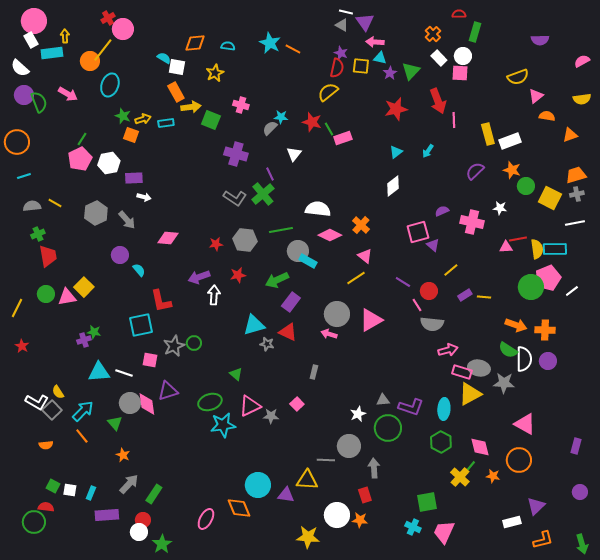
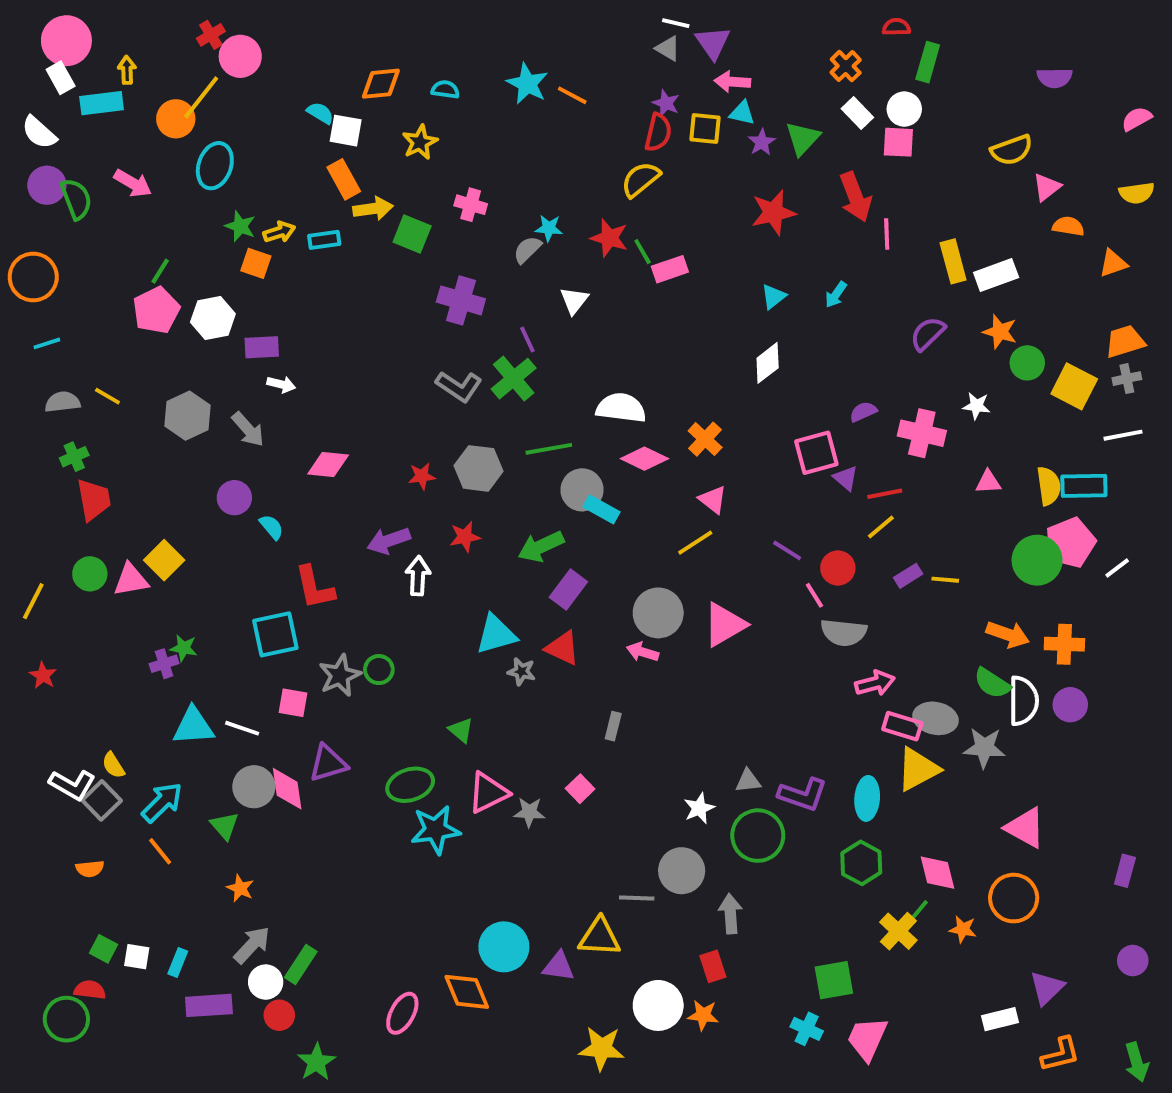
red line: (518, 239) -> (885, 494), moved
white circle: (139, 532) -> (266, 982), moved

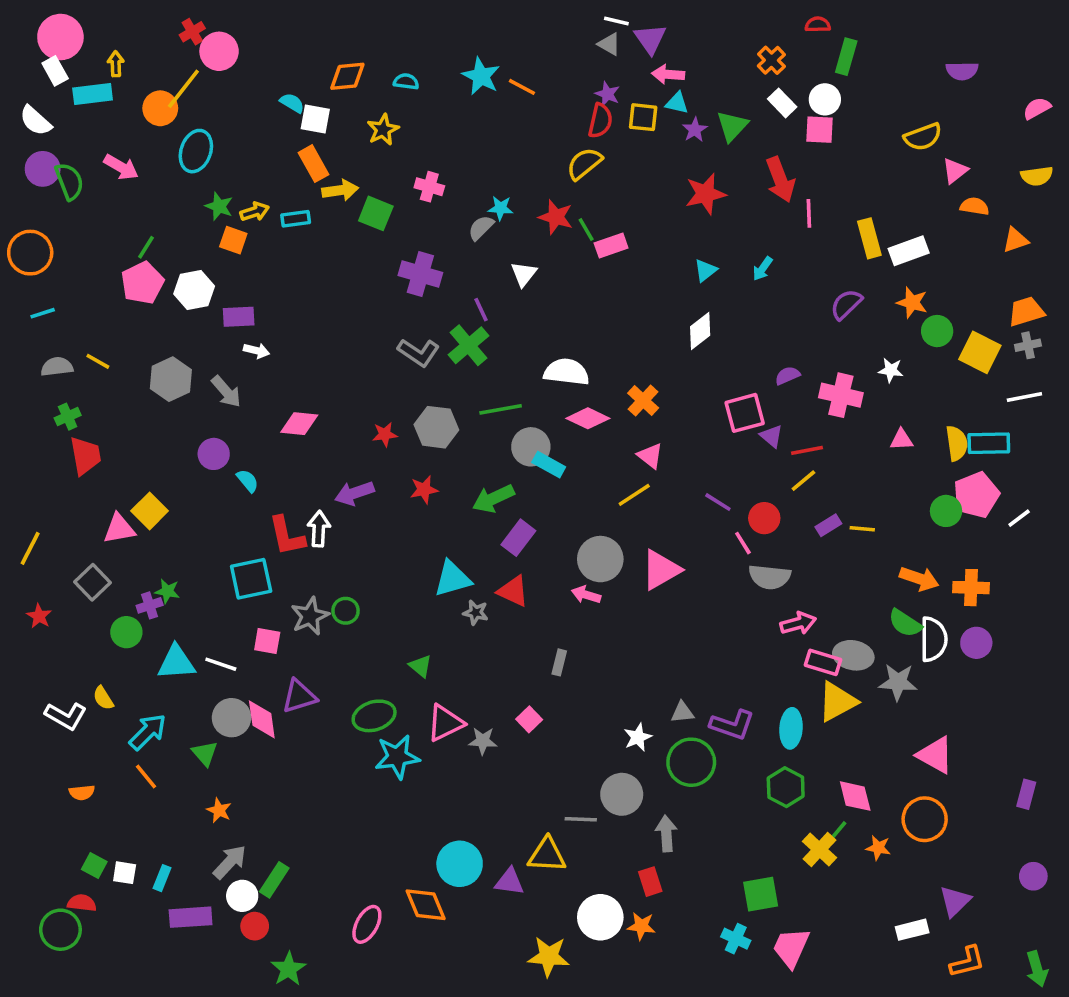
green circle: (1037, 560) -> (946, 511), size x0.7
green circle: (90, 574) -> (126, 632), moved
white arrow: (418, 576) -> (319, 529), moved
gray square: (102, 800) -> (93, 582), moved

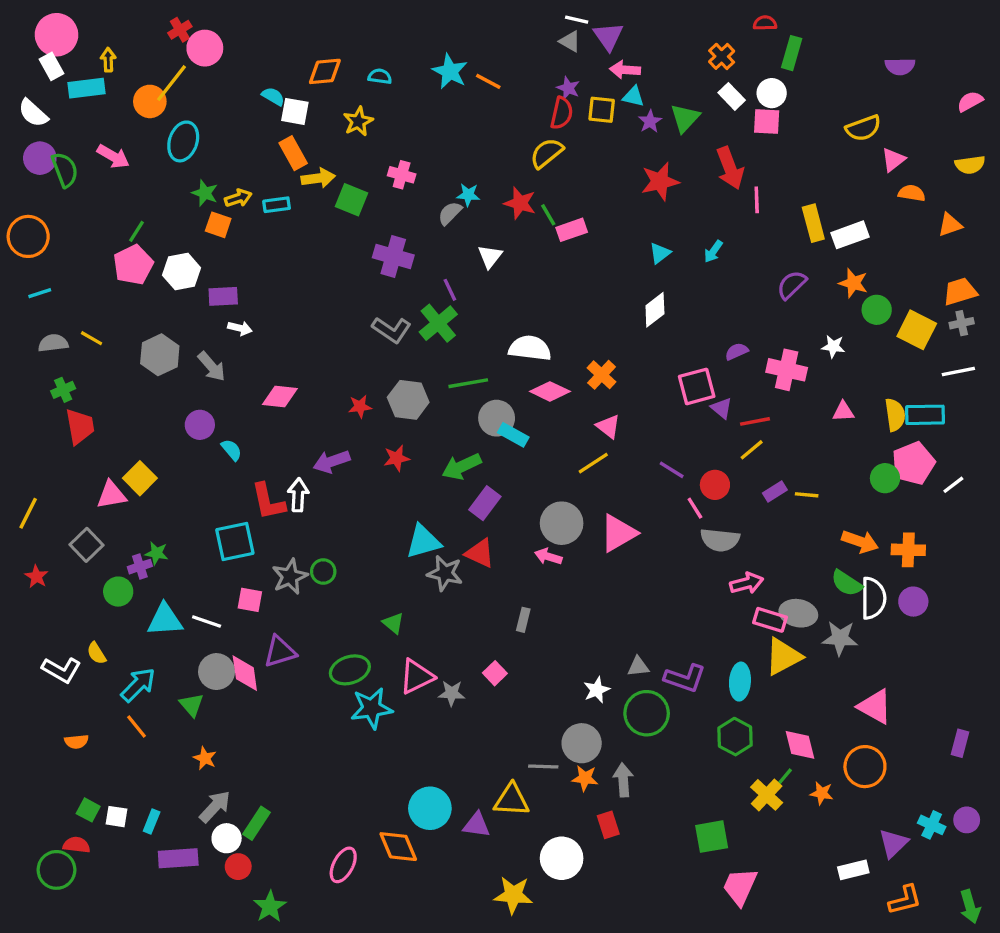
gray star: (476, 613) -> (445, 573), size x1.5
orange star: (641, 926) -> (585, 778), moved
cyan cross: (736, 939) -> (932, 825), moved

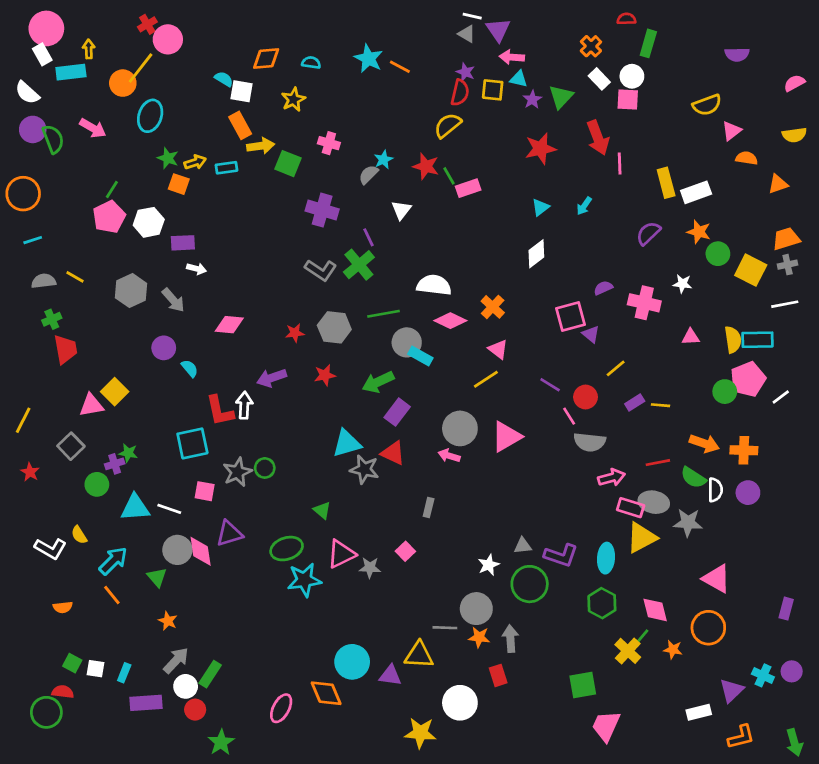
cyan star: (468, 195) -> (383, 160), turned -30
red line: (755, 421) -> (658, 463), moved
white semicircle: (873, 598) -> (715, 490), size x0.7

